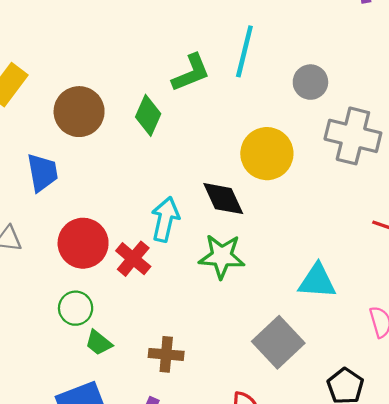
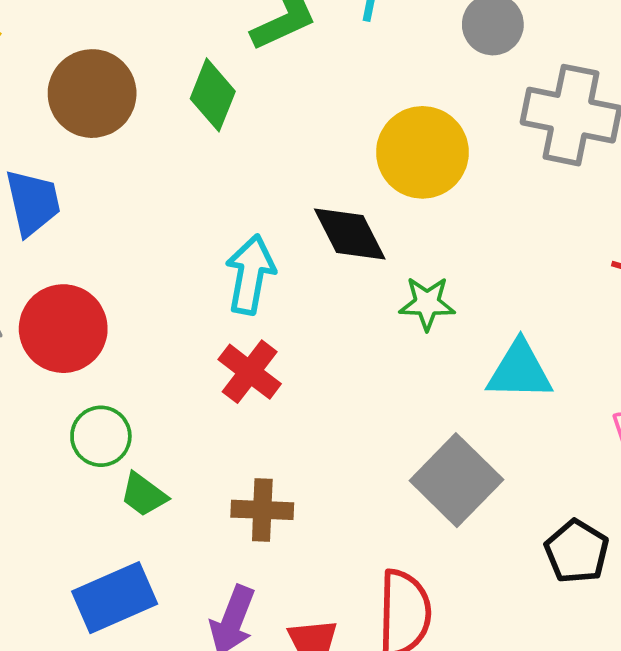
red circle: (83, 243) -> (63, 329), moved
green star: (222, 256) -> (427, 303), moved, size x0.7
red cross: (133, 259) -> (250, 372), moved

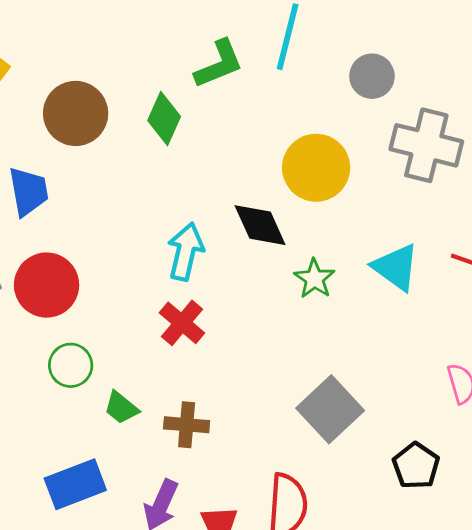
green star: (427, 303) -> (314, 279), turned 30
cyan triangle: (520, 371) -> (396, 267), moved, turned 32
green trapezoid: (144, 495) -> (121, 408), moved

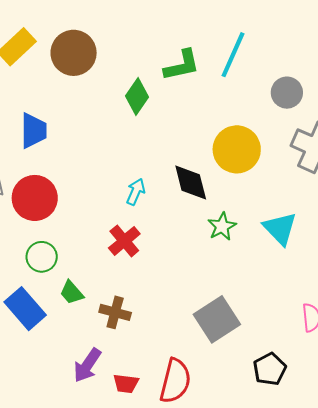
brown circle: (76, 113) -> (74, 53), moved
cyan arrow: (186, 252) -> (136, 192), size x0.7
blue rectangle: (75, 484) -> (25, 309), moved, turned 60

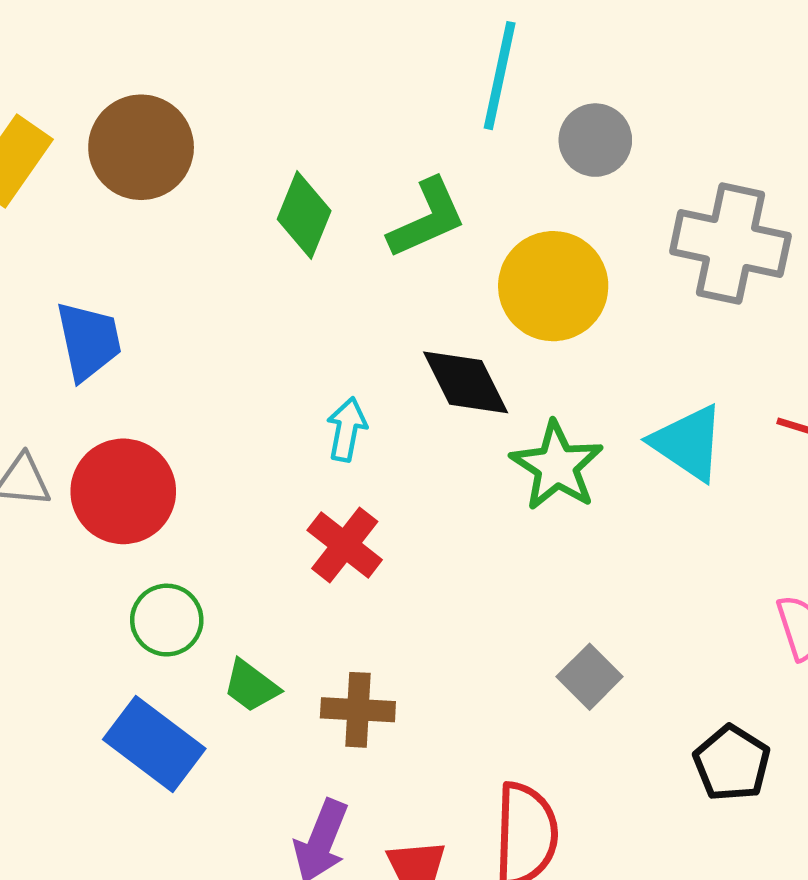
green L-shape: (182, 65) -> (427, 218), moved
gray circle: (287, 93) -> (595, 140), moved
green star: (222, 226) -> (557, 466), size x1.4
gray square: (217, 319) -> (590, 677), size x0.6

